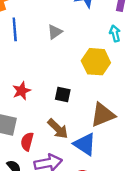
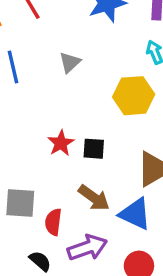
red star: (21, 91) -> (61, 143), moved

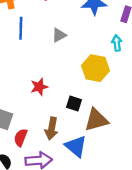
black square: (94, 149) -> (74, 104), moved
brown arrow: (94, 198) -> (52, 128), turned 50

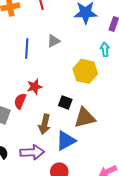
blue line: (21, 28) -> (27, 48), moved
red semicircle: (21, 137) -> (20, 101), moved
blue triangle: (76, 146) -> (66, 141), turned 50

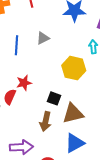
brown arrow: (45, 124) -> (45, 121), moved
blue triangle: (66, 141) -> (75, 143), moved

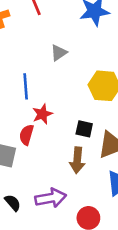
blue line: (17, 45) -> (26, 86), moved

